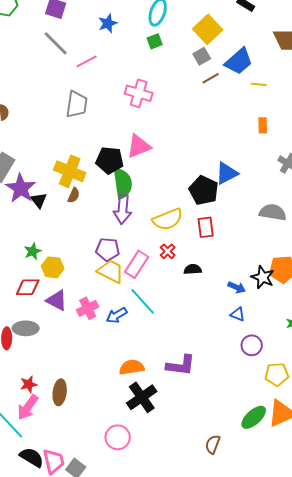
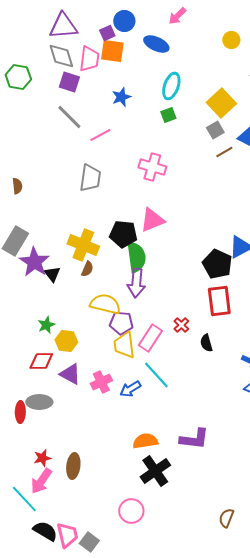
yellow semicircle: (168, 219) -> (105, 304), moved, turned -144
red rectangle: (206, 227) -> (219, 301), size x1.4
black semicircle: (193, 269) -> (206, 343), turned -102
yellow trapezoid: (111, 271) -> (124, 345), turned -124

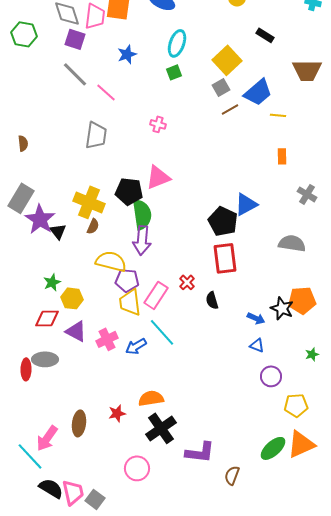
pink line: (100, 135) -> (106, 92), turned 70
pink cross: (152, 167) -> (158, 124), size x0.6
purple L-shape: (194, 439) -> (200, 452), moved
red star: (42, 458) -> (117, 413), moved

